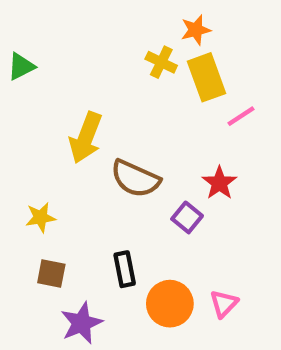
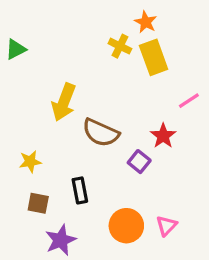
orange star: (196, 30) -> (146, 22), turned -30
pink line: (241, 116) -> (189, 101), moved
black rectangle: (125, 269) -> (80, 190), moved

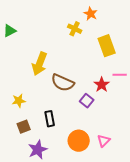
yellow rectangle: (154, 57) -> (107, 46), moved
pink line: (189, 101) -> (120, 75), moved, turned 32
brown square: (38, 203) -> (24, 127), turned -32

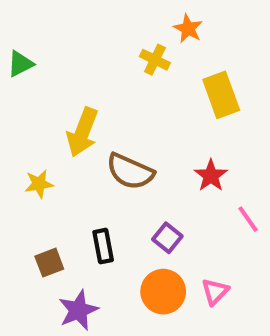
pink line: (120, 75) -> (248, 219), moved, turned 56
yellow star: (19, 101) -> (39, 184), moved
purple square: (87, 101) -> (167, 238), moved

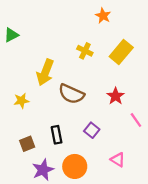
yellow cross: (155, 60) -> (85, 51), moved
yellow rectangle: (221, 95) -> (121, 52), turned 60
orange circle: (163, 292) -> (75, 166), moved
pink triangle: (215, 292) -> (118, 160), turned -42

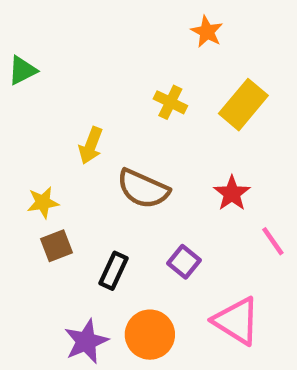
yellow arrow: (45, 72) -> (91, 146), size x0.7
black rectangle: (57, 135) -> (113, 271), turned 36
brown square: (27, 144) -> (57, 246), moved
pink triangle: (118, 160) -> (236, 321), size x1.6

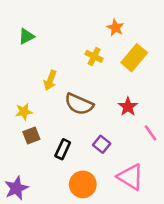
orange star: (207, 32) -> (115, 28), moved
green triangle: (22, 70) -> (26, 36), moved
purple star: (86, 341) -> (16, 188), moved

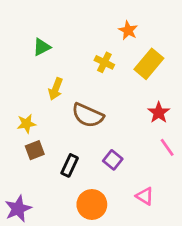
green triangle: (26, 36) -> (42, 47), moved
red star: (128, 107) -> (159, 113), moved
pink triangle: (130, 177) -> (145, 196), size x0.6

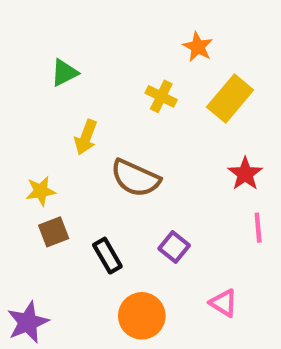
pink line: (167, 147) -> (258, 228), turned 30
black rectangle: (70, 165) -> (107, 256), turned -55

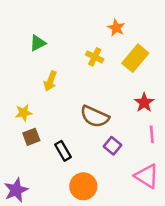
brown semicircle: (135, 178) -> (95, 117), moved
purple square: (174, 247) -> (112, 146), moved
pink triangle: (224, 303) -> (147, 176), moved, size x1.5

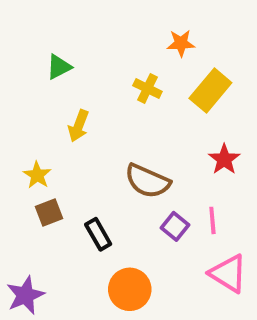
orange star: (116, 28) -> (181, 43), turned -30
yellow star: (24, 113) -> (37, 175), turned -30
pink line: (152, 134) -> (212, 220), moved

